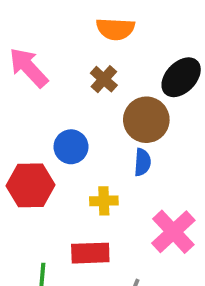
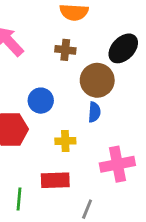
brown cross: (104, 79) -> (65, 50), turned -36
pink cross: (173, 232) -> (117, 164), turned 32

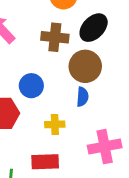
black ellipse: (123, 48) -> (94, 28), moved
brown cross: (65, 50) -> (55, 37), size x1.4

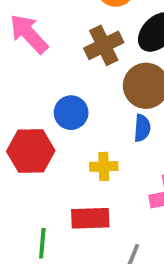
brown cross: (55, 37) -> (104, 45), turned -32

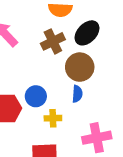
blue circle: (71, 113) -> (36, 96), moved

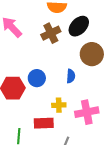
brown circle: (80, 67) -> (92, 54), moved
yellow cross: (53, 118) -> (59, 105), moved

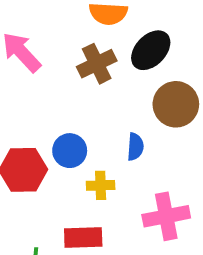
yellow cross: (59, 105) -> (101, 185), moved

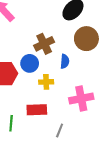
brown cross: (97, 64) -> (44, 44), moved

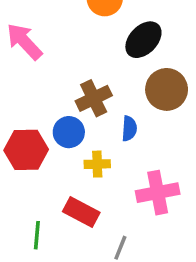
red rectangle: (37, 110) -> (81, 212), turned 30

